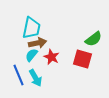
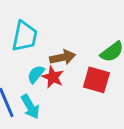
brown arrow: (37, 43) -> (63, 57), moved
cyan semicircle: (31, 55) -> (36, 74), moved

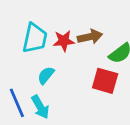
brown arrow: (63, 57) -> (90, 37), moved
red star: (53, 77) -> (64, 41), moved, turned -30

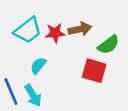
cyan trapezoid: (35, 38) -> (28, 30), turned 40

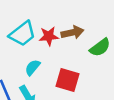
red square: (94, 71) -> (68, 80), moved

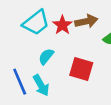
red star: (49, 36) -> (62, 25), turned -30

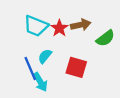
cyan trapezoid: (36, 23) -> (36, 26), turned 60
blue line: (20, 82) -> (30, 69), moved

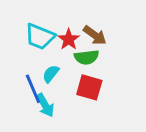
brown arrow: (81, 25) -> (95, 35), turned 48
green semicircle: (105, 38) -> (87, 57), moved, turned 30

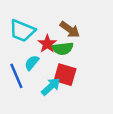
red star: (69, 39) -> (47, 44), moved
cyan arrow: (45, 105) -> (51, 87), moved, turned -102

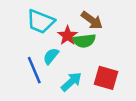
red square: (65, 75) -> (106, 78), moved

